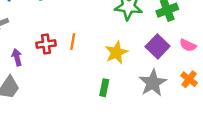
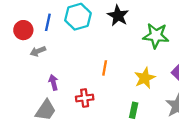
red cross: (46, 44) -> (85, 98), moved

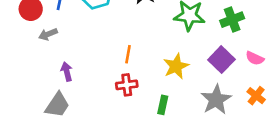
red cross: (85, 98) -> (127, 85), moved

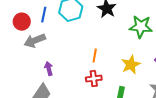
gray arrow: (48, 34) -> (35, 41), size x1.5

